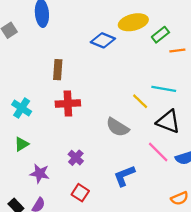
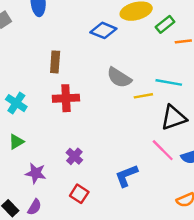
yellow line: (140, 101) -> (143, 96), turned -54
black triangle: (168, 122) -> (174, 118), turned -40
gray semicircle: (118, 127) -> (119, 78), moved

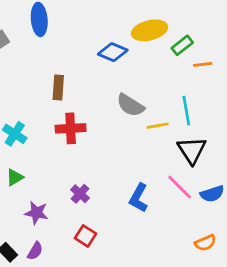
cyan line: (169, 82) -> (186, 111), turned 70
black triangle: (174, 118) -> (192, 150), turned -44
blue L-shape: (126, 176) -> (139, 198), moved, turned -40

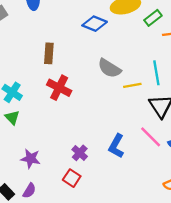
red cross: (71, 128) -> (59, 88), turned 30
green triangle: (15, 177) -> (12, 117), moved, turned -42
purple cross: (80, 194) -> (80, 153), moved

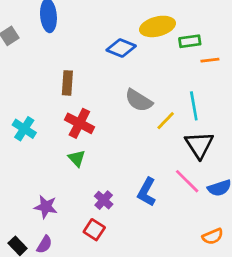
green rectangle: (153, 18) -> (190, 41), turned 30
yellow line: (132, 85) -> (166, 121), turned -36
green triangle: (12, 117) -> (77, 158), moved

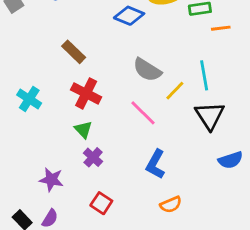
brown rectangle: (67, 83) -> (74, 52), turned -50
pink line: (187, 181) -> (143, 113), moved
purple cross: (104, 200) -> (93, 157), moved
orange semicircle: (213, 236) -> (171, 205), moved

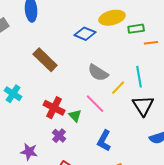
brown rectangle: (74, 52) -> (45, 60), size x1.4
red cross: (86, 93) -> (54, 108), moved
green triangle: (83, 130) -> (75, 116), moved

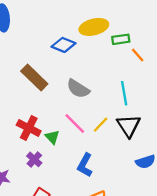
orange line: (151, 43) -> (138, 55), turned 56
brown rectangle: (45, 60) -> (34, 77), moved
yellow line: (118, 88) -> (101, 125), moved

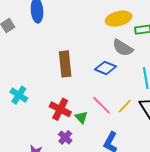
blue diamond: (63, 45) -> (106, 68), moved
brown rectangle: (34, 77) -> (65, 64), turned 40
gray semicircle: (78, 89) -> (123, 48), moved

